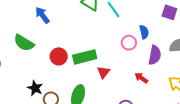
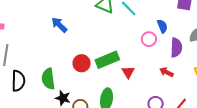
green semicircle: (24, 43) -> (48, 79), moved, turned 60

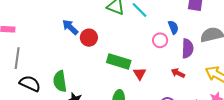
green rectangle: (107, 60) -> (119, 62), turned 40
red circle: (82, 63) -> (89, 38), moved
black semicircle: (18, 81) -> (30, 84), turned -65

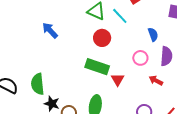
red circle: (89, 38) -> (102, 38), moved
pink circle: (160, 40) -> (140, 58), moved

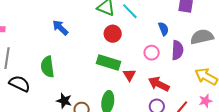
red arrow: (156, 80) -> (159, 84), moved, size x1.5
green semicircle: (38, 84) -> (47, 67), moved

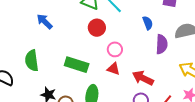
pink circle: (152, 53) -> (115, 49), moved
green rectangle: (108, 63) -> (77, 65), moved
red triangle: (129, 75) -> (113, 69), turned -40

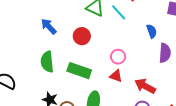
red circle: (97, 28) -> (82, 36), moved
green semicircle: (32, 61) -> (47, 62), moved

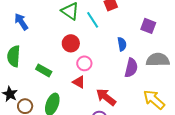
red circle: (82, 36) -> (71, 43), moved
green rectangle: (79, 71) -> (44, 70), size x0.7

